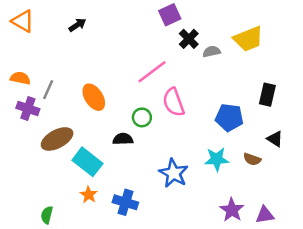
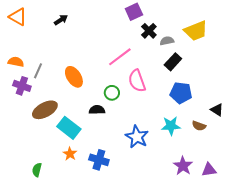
black rectangle: (267, 95) -> (173, 62), moved, turned 30

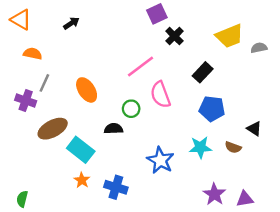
gray semicircle: (167, 41) -> (259, 48), moved
orange semicircle: (16, 62) -> (33, 54), moved
green semicircle: (37, 170) -> (22, 199), moved

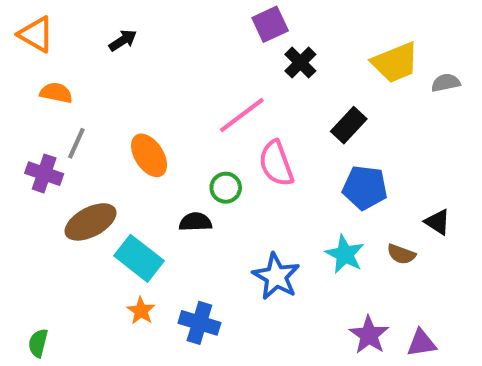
cyan star: (200, 147) -> (345, 254), turned 30

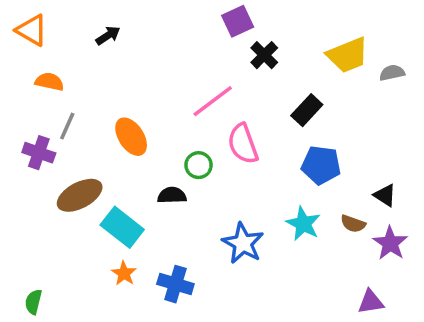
purple star: (369, 335) -> (390, 243), moved

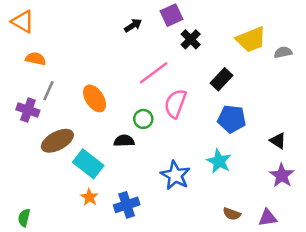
black arrow: (108, 36) -> (133, 25), moved
pink semicircle: (243, 144) -> (175, 104), turned 40
brown semicircle: (353, 224) -> (232, 214), moved
blue cross: (175, 284) -> (127, 205), turned -35

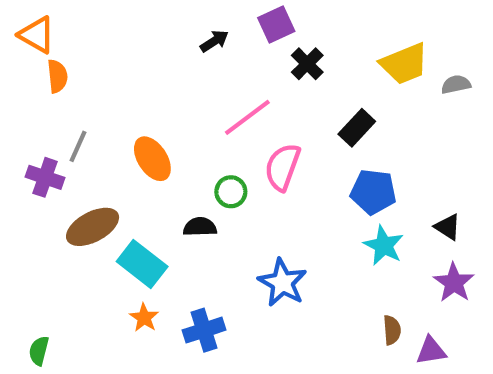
orange semicircle: (36, 59) -> (57, 76), moved, turned 72
cyan star: (219, 161) -> (384, 245), moved
brown semicircle: (232, 214) -> (392, 330), moved, turned -114

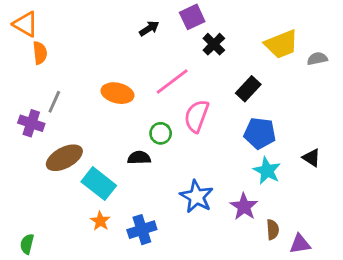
orange ellipse: (152, 159) -> (118, 93), moved, turned -44
purple star: (454, 283) -> (244, 207), moved

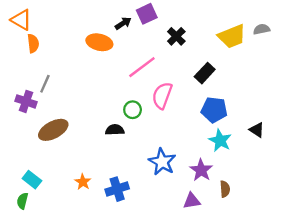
purple square: (192, 17) -> (147, 14), moved
gray semicircle: (317, 59) -> (262, 29), moved
orange ellipse: (118, 93) -> (99, 42), moved
cyan rectangle: (99, 184) -> (32, 180), moved, size x0.7
purple triangle: (300, 244) -> (192, 201), moved

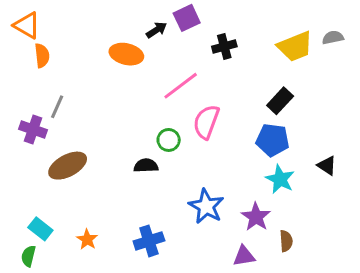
black cross: (176, 36) -> (224, 47), turned 30
black rectangle: (205, 73) -> (280, 101), moved
orange star: (83, 182) -> (87, 239), moved

